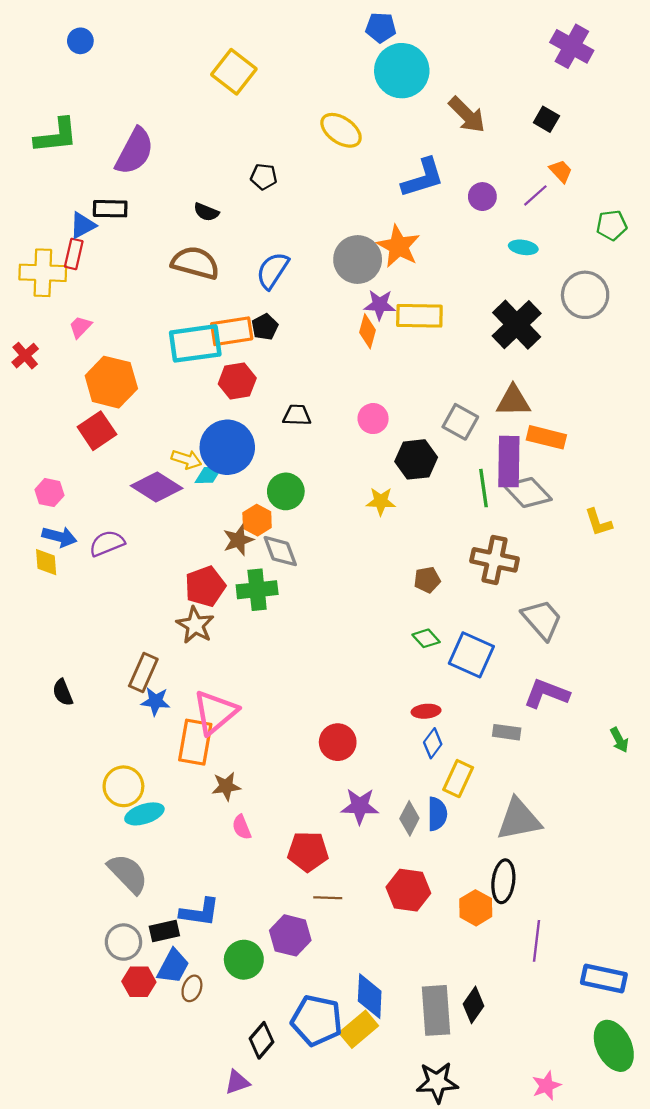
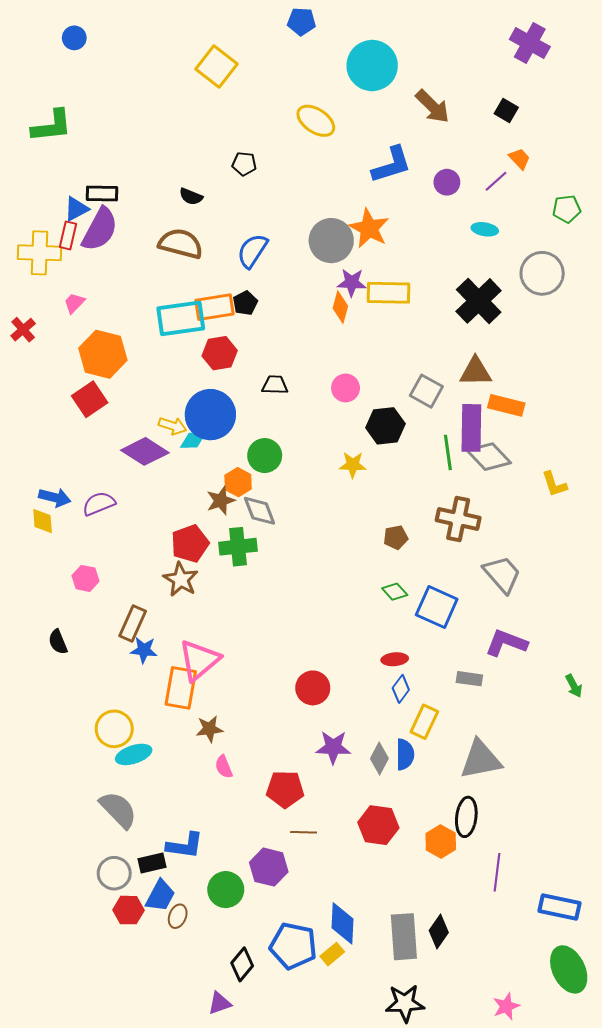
blue pentagon: (381, 28) -> (302, 21), moved
purple semicircle: (134, 151) -> (100, 229), moved
pink hexagon: (49, 493) -> (86, 578), moved
yellow rectangle: (359, 1029) -> (332, 954), size x0.7

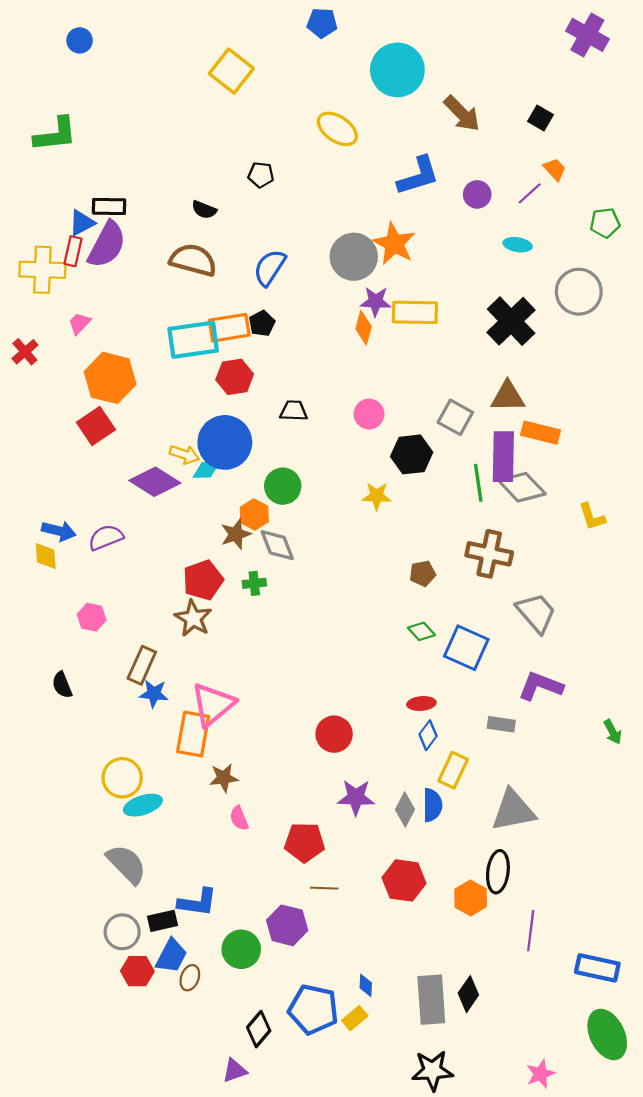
purple cross: (530, 43) -> (587, 35), moved
green cross: (238, 547) -> (254, 583), size x0.6
blue diamond: (342, 923) -> (366, 985), size x0.5

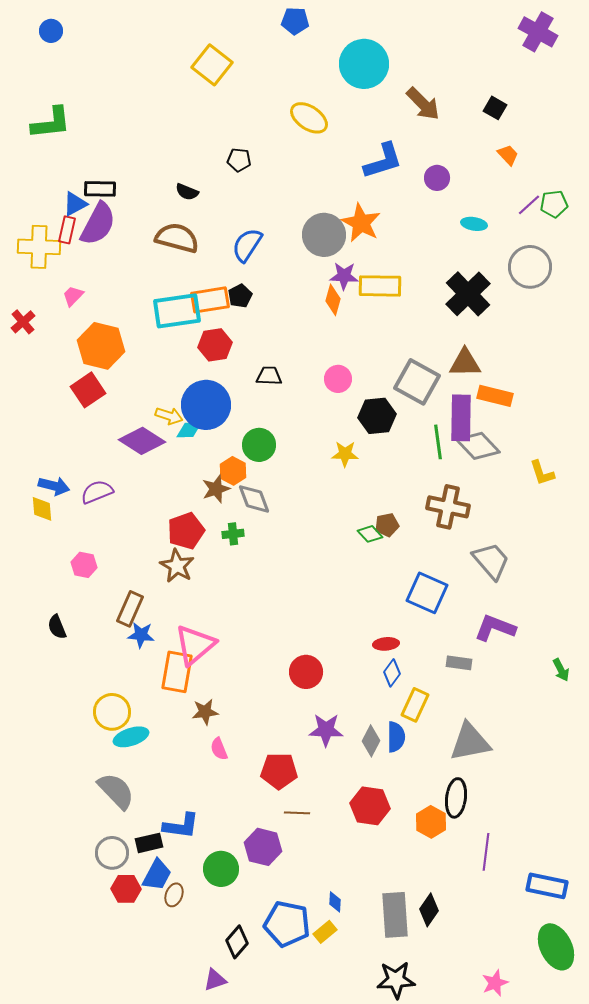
blue circle: (80, 40) -> (51, 31), moved
purple line: (530, 193) -> (529, 205), moved
gray square: (455, 417) -> (417, 382), size x1.4
green diamond: (421, 631) -> (370, 534), moved

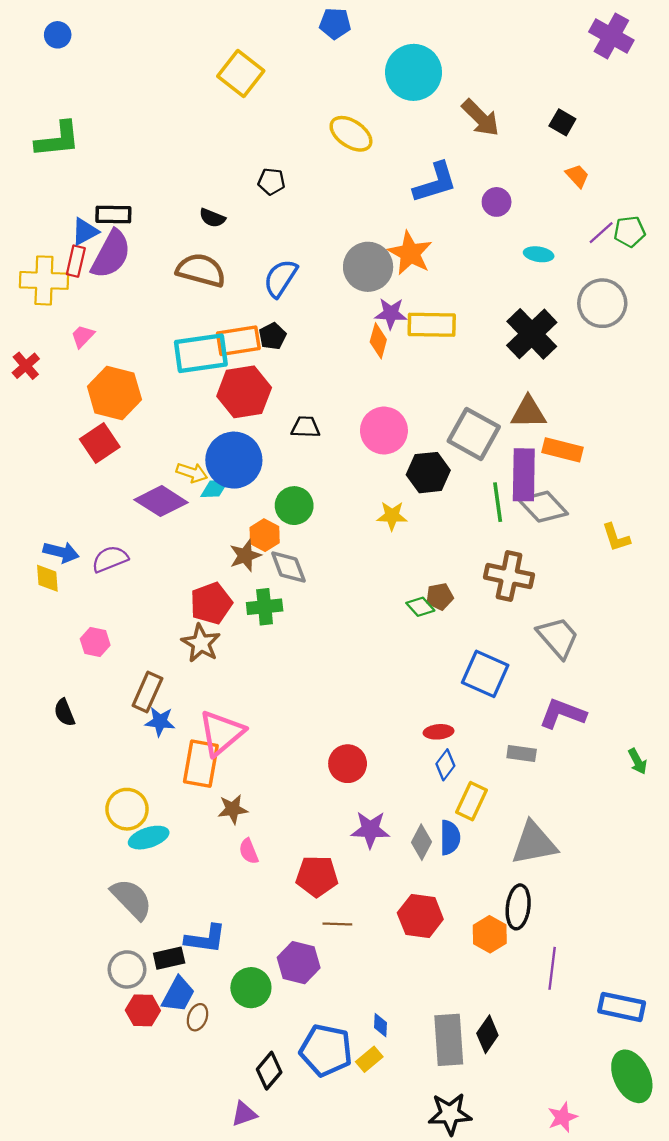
red hexagon: (215, 345) -> (244, 392), size x1.4
pink circle: (338, 379) -> (384, 431), size x1.5
green cross: (233, 534) -> (265, 607), size x1.4

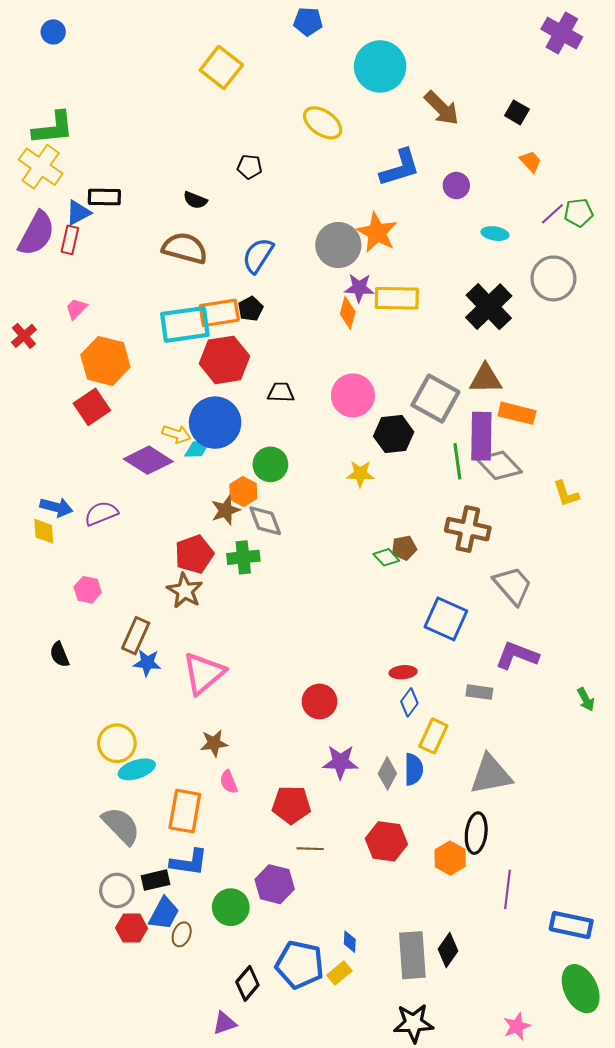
purple semicircle: (111, 254) -> (36, 234), moved
yellow cross: (44, 280) -> (41, 167), moved, turned 33
orange rectangle: (201, 764) -> (185, 811), moved

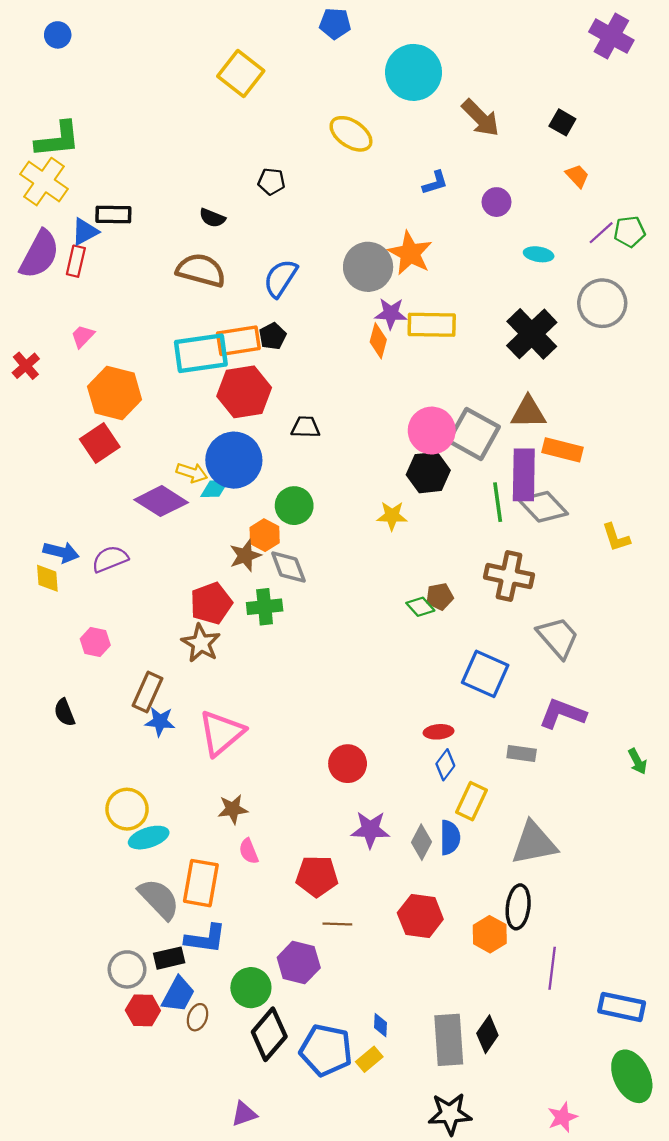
blue L-shape: (400, 168) -> (435, 183), size x0.6
pink circle: (353, 395) -> (432, 431), moved
gray semicircle: (121, 826) -> (159, 899), moved
black diamond: (247, 983) -> (269, 1034), moved, size x1.4

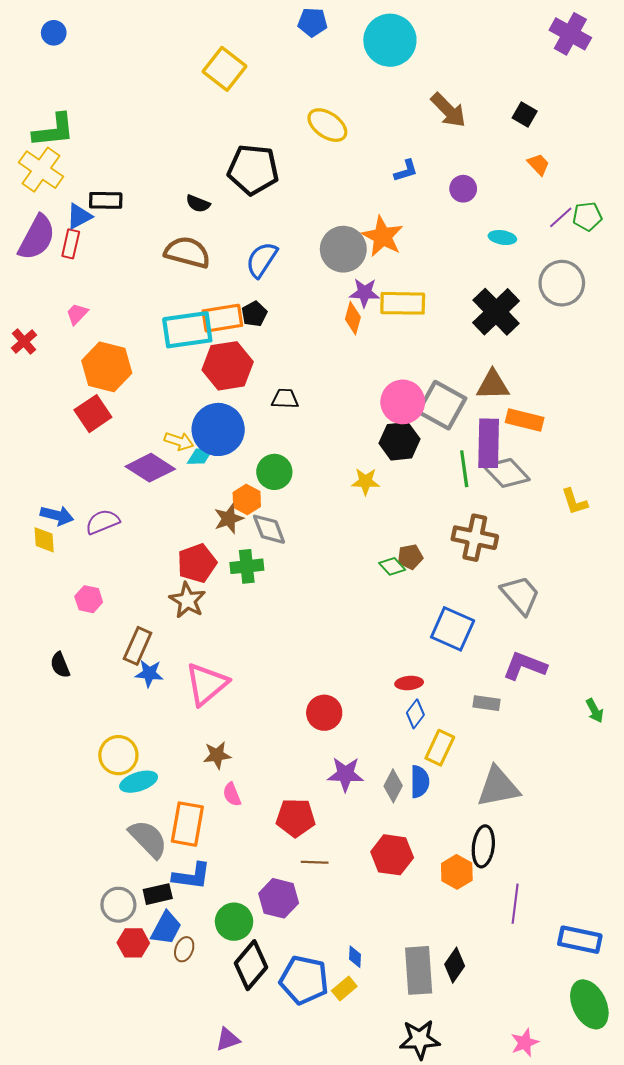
cyan circle: (414, 72) -> (390, 40), moved
black pentagon: (271, 182) -> (253, 170), size x2.0

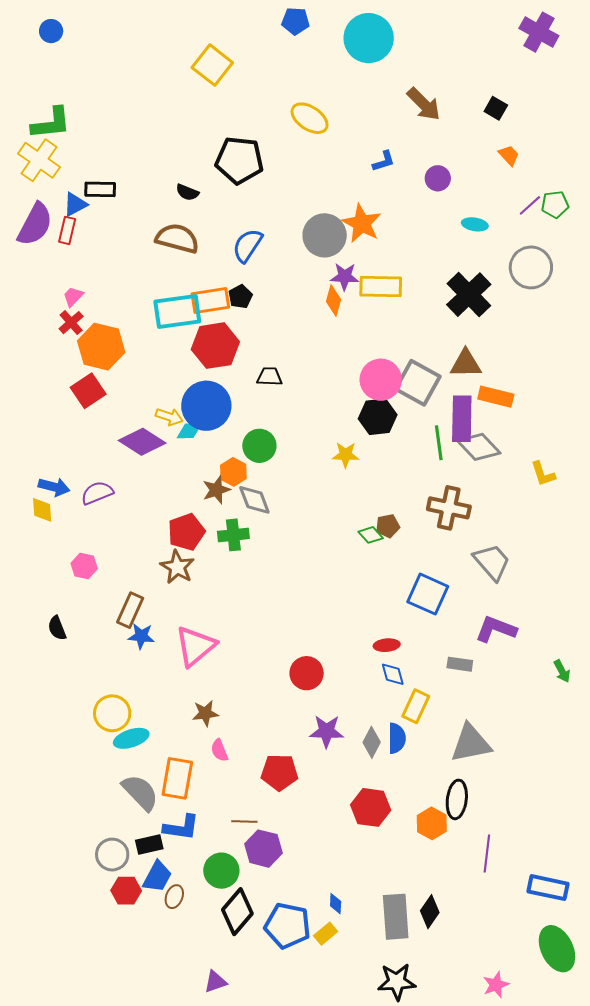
red cross: (24, 341) -> (71, 323), moved
blue diamond: (415, 714) -> (393, 674), turned -52
brown line: (315, 862) -> (244, 821), moved

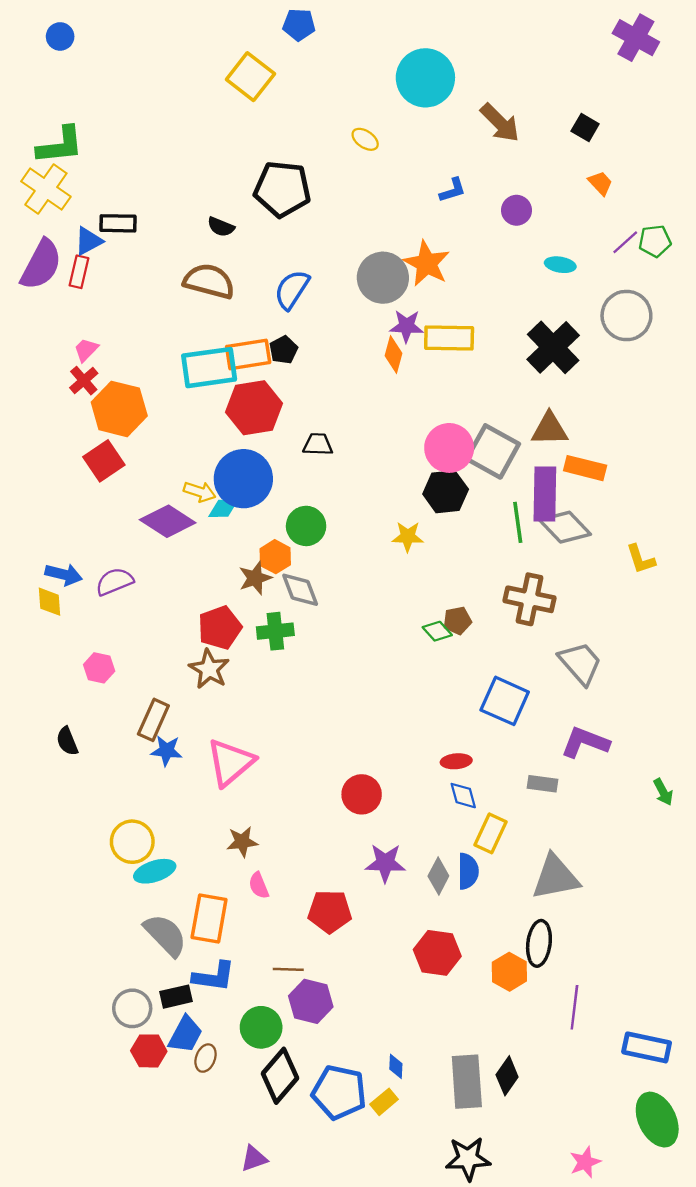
blue pentagon: (296, 21) -> (299, 25), moved
cyan circle: (369, 38) -> (425, 78), moved
yellow ellipse: (310, 118) -> (365, 139), size x0.6

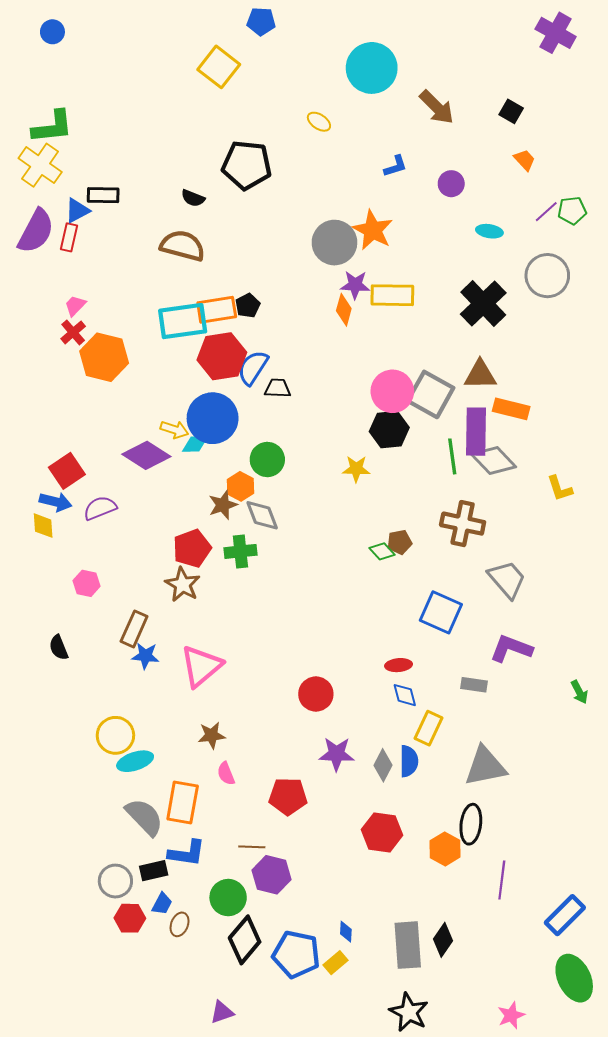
blue semicircle: (292, 289) -> (253, 368), moved
red square: (104, 461) -> (67, 471), moved
blue trapezoid: (185, 1034) -> (162, 904), size x0.7
blue rectangle: (647, 1047) -> (565, 915), turned -57
black star: (468, 1159) -> (409, 1012), turned 30

